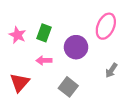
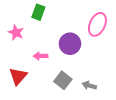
green rectangle: (44, 33) -> (38, 12), moved
gray arrow: (111, 70) -> (89, 85), moved, turned 72

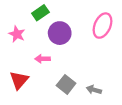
green rectangle: (38, 12) -> (40, 13), turned 35
purple circle: (70, 44) -> (60, 33), moved

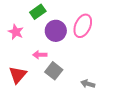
pink ellipse: (102, 26) -> (83, 26), moved
gray square: (66, 84) -> (54, 71), moved

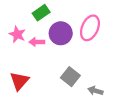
pink arrow: (40, 55) -> (37, 42), moved
gray square: (54, 71) -> (70, 77), moved

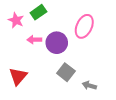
purple circle: (61, 33) -> (57, 43), moved
pink star: (17, 34) -> (16, 20), moved

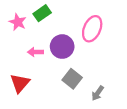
pink arrow: (34, 40) -> (35, 52), moved
gray arrow: (89, 85) -> (98, 93), turned -72

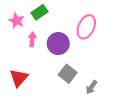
pink arrow: (35, 52) -> (32, 39), moved, turned 96

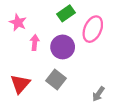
green rectangle: (39, 12) -> (66, 13), moved
gray square: (68, 74) -> (56, 79), moved

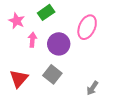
green rectangle: (66, 13) -> (46, 12), moved

